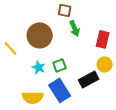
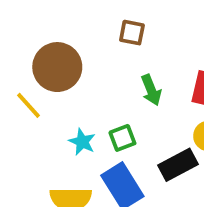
green arrow: (75, 28) -> (151, 90), moved
brown circle: (40, 35) -> (57, 67), moved

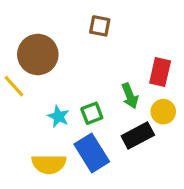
green arrow: (151, 90) -> (130, 96), moved

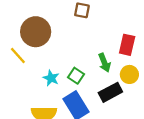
green square: (92, 113) -> (76, 76), turned -35

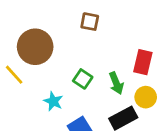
green square: (76, 76) -> (83, 79), moved

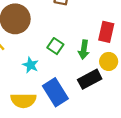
green arrow: (116, 83) -> (84, 50), turned 30

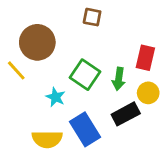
green square: (55, 46) -> (85, 75), size x1.5

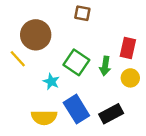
black rectangle: (126, 114) -> (111, 114), moved

